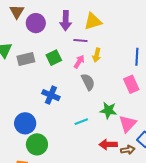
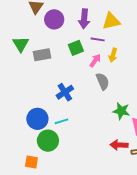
green square: (54, 58) -> (76, 48), moved
blue cross: (51, 95) -> (65, 92), turned 30
cyan line: (81, 122) -> (61, 121), moved

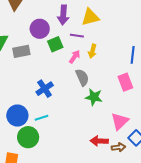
purple circle: (54, 19) -> (40, 29), moved
green star: (121, 111) -> (94, 97), moved

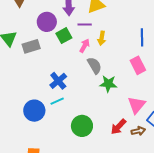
cyan line: (41, 118) -> (57, 101), moved
green circle: (28, 137) -> (82, 126), moved
red arrow: (99, 141) -> (118, 127), turned -42

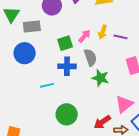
purple line: (85, 25) -> (120, 37), moved
green square: (64, 36) -> (65, 43), moved
blue cross: (58, 81) -> (67, 66), moved, turned 30
blue circle: (34, 111) -> (25, 53), moved

